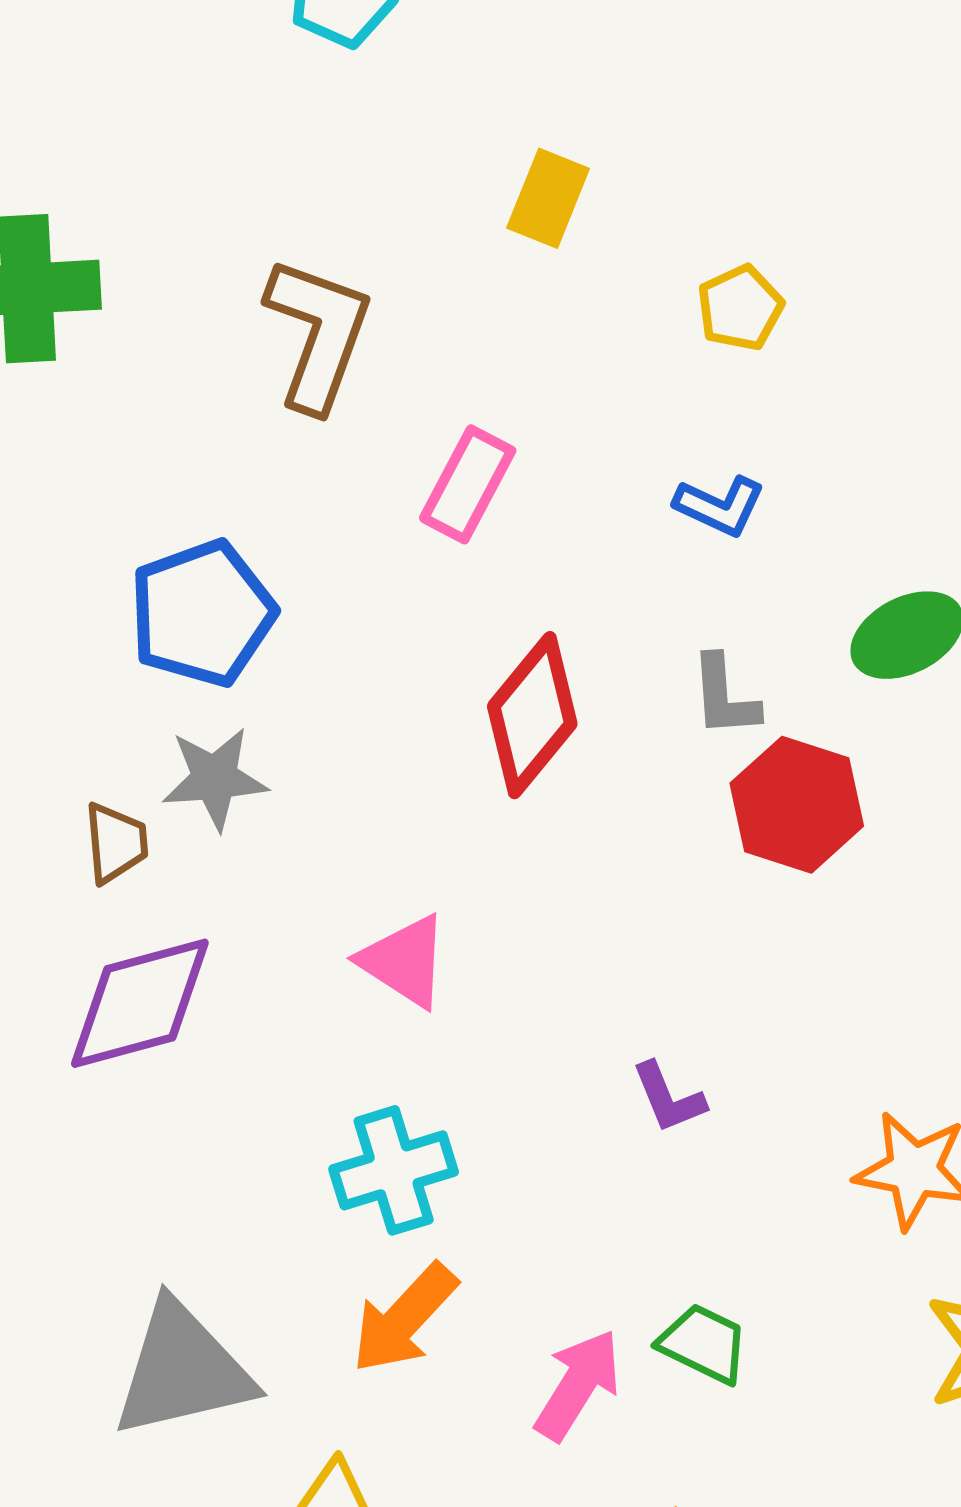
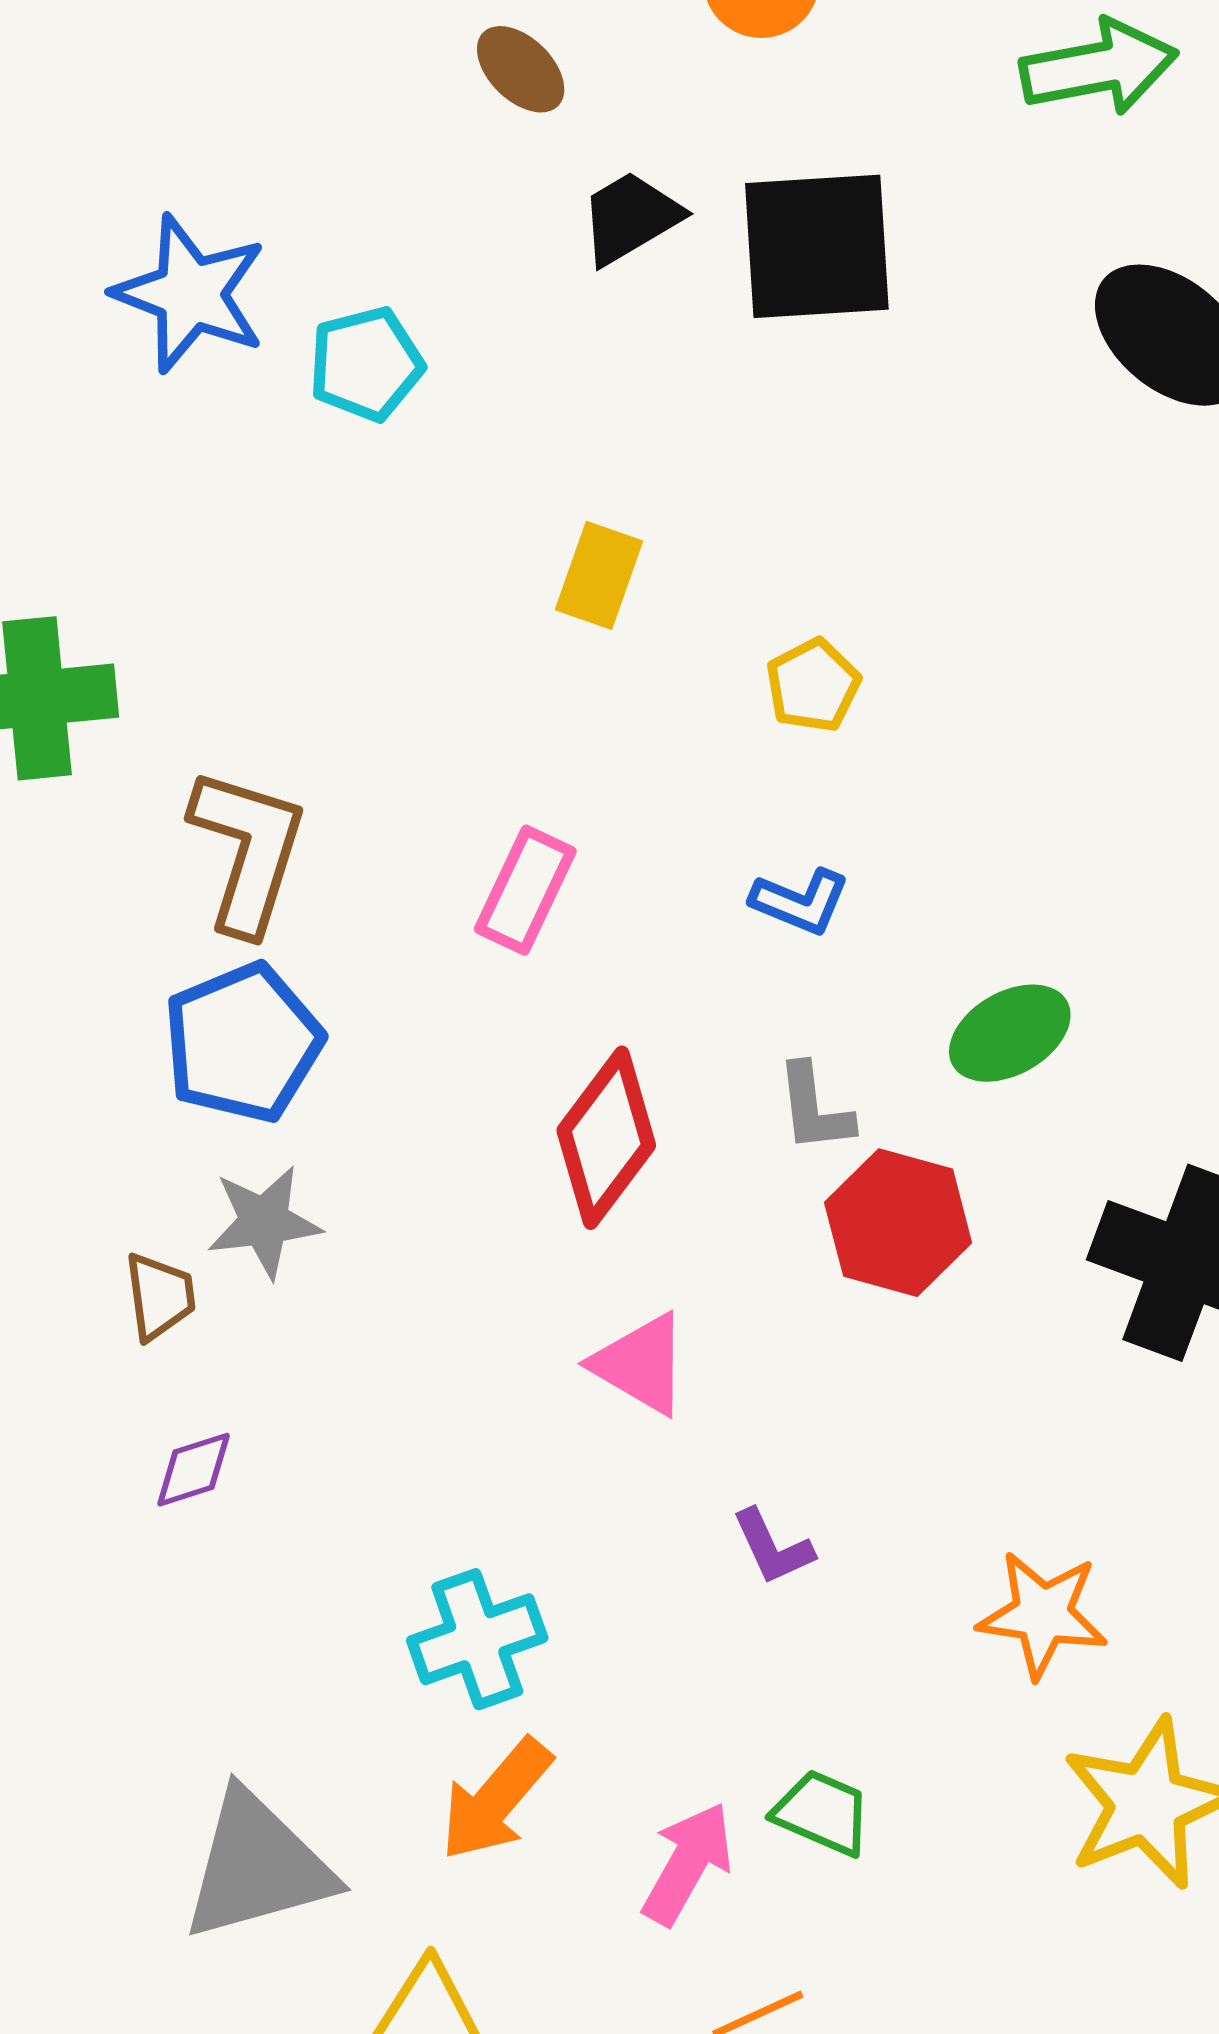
brown L-shape: (318, 334) -> (248, 850), moved
pink triangle: (404, 961) -> (641, 1364), moved
purple diamond: (140, 1003) -> (194, 1470), size x0.5

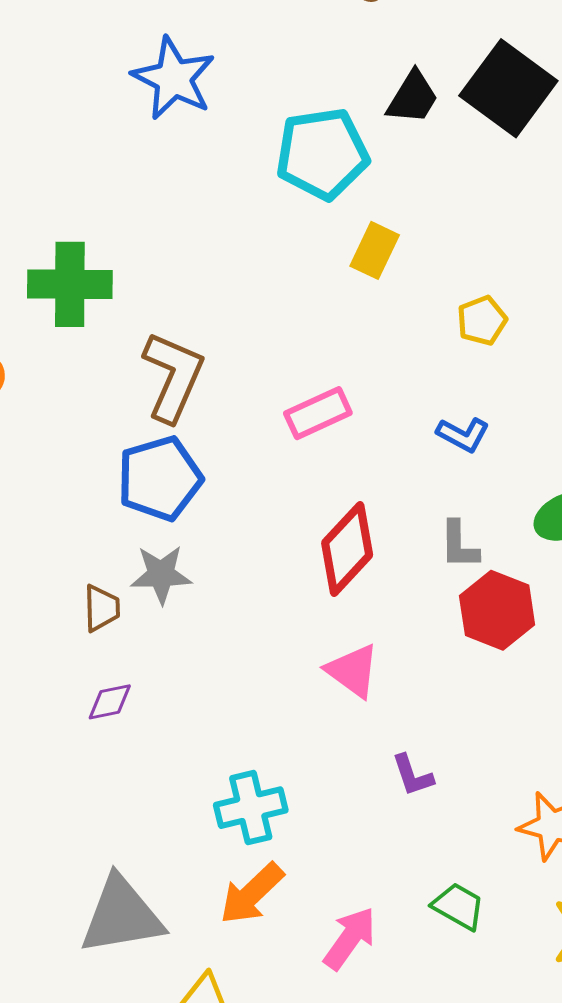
black trapezoid: (630, 218) -> (413, 98), moved, turned 146
black square: (817, 246) -> (508, 88), turned 34
cyan pentagon: (366, 364) -> (322, 154), moved, size x1.5
pink rectangle: (525, 890) -> (318, 413), turned 34
green trapezoid: (822, 1813) -> (458, 906), moved

